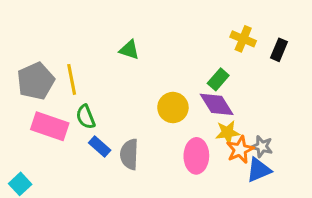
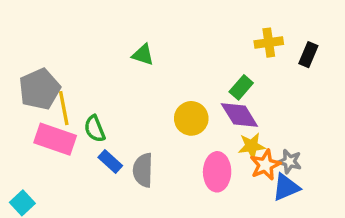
yellow cross: (243, 39) -> (269, 43), turned -30
yellow line: (72, 79) -> (64, 108), moved

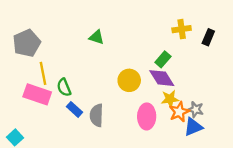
gray pentagon: (40, 89) -> (27, 43), moved

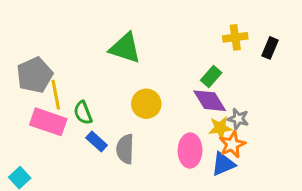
green triangle: (97, 37) -> (125, 48), size x1.6
gray pentagon: (27, 43) -> (35, 75), moved
yellow circle: (129, 80) -> (146, 104), moved
gray star: (196, 109) -> (238, 119), moved
blue triangle: (193, 127) -> (223, 164), moved

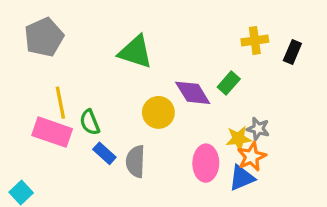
gray pentagon: (35, 75) -> (44, 37), moved
purple diamond: (210, 101) -> (193, 93), moved

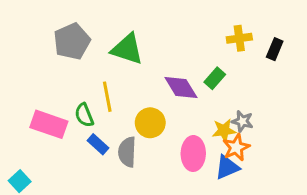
gray pentagon: (44, 37) -> (72, 41), moved
yellow line: (60, 103) -> (107, 97), moved
yellow circle: (158, 112) -> (150, 123), moved

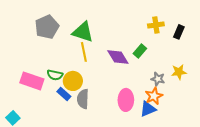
yellow line: (107, 97) -> (84, 52), moved
green semicircle: (84, 115) -> (55, 75), turned -56
yellow circle: (150, 123) -> (73, 81), moved
yellow star: (224, 130) -> (179, 72), moved

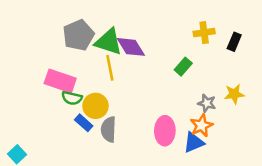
gray pentagon: (47, 27) -> (78, 35), moved
purple diamond: (118, 57) -> (131, 47), moved
pink rectangle: (32, 81) -> (60, 81), moved

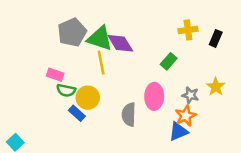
pink rectangle: (60, 81) -> (55, 75), size x0.6
yellow star: (234, 94) -> (216, 87), turned -30
gray semicircle: (109, 129) -> (129, 114), moved
pink ellipse: (165, 131) -> (154, 96), moved

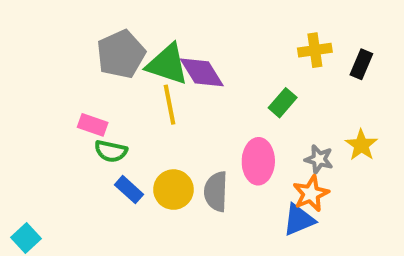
yellow circle: (88, 98) -> (173, 190), moved

